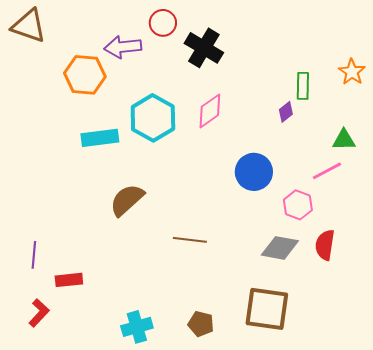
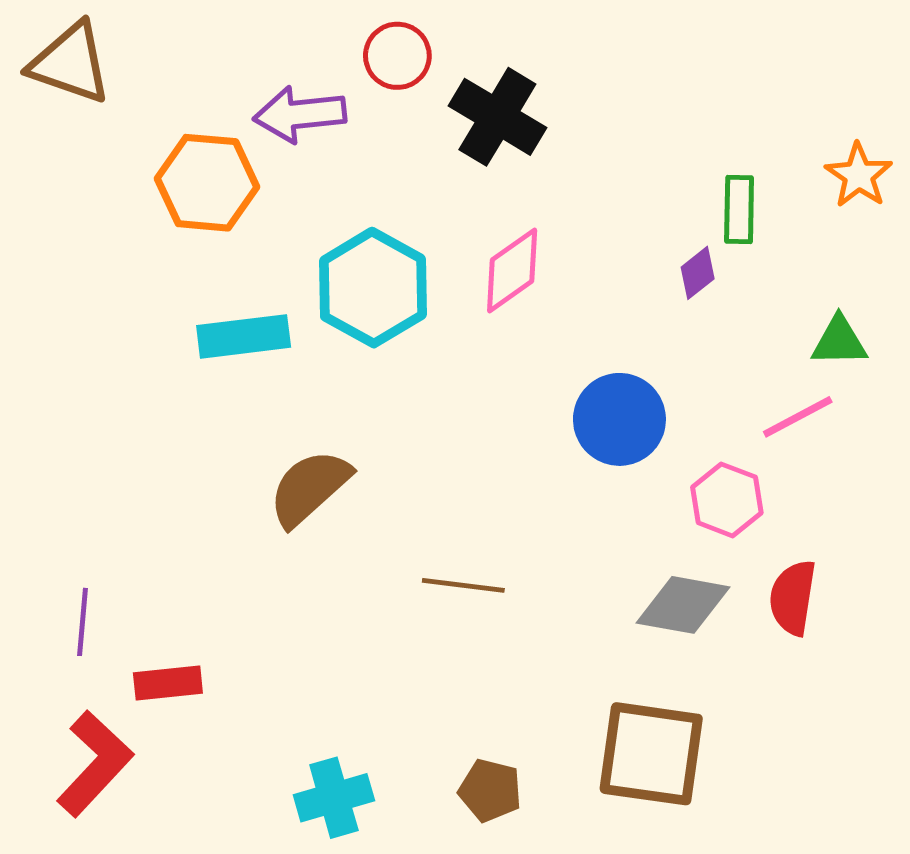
red L-shape: (39, 313) -> (95, 764), size x1.5

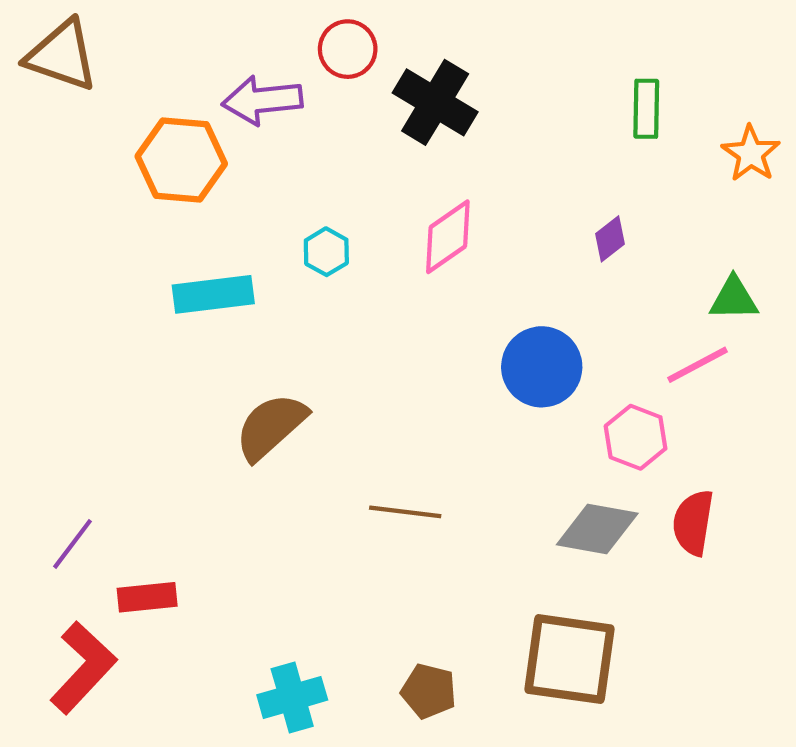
green rectangle: (739, 210) -> (646, 109), moved
cyan hexagon: (373, 288) -> (326, 252), size x0.5
purple line: (83, 622) -> (72, 544), turned 32

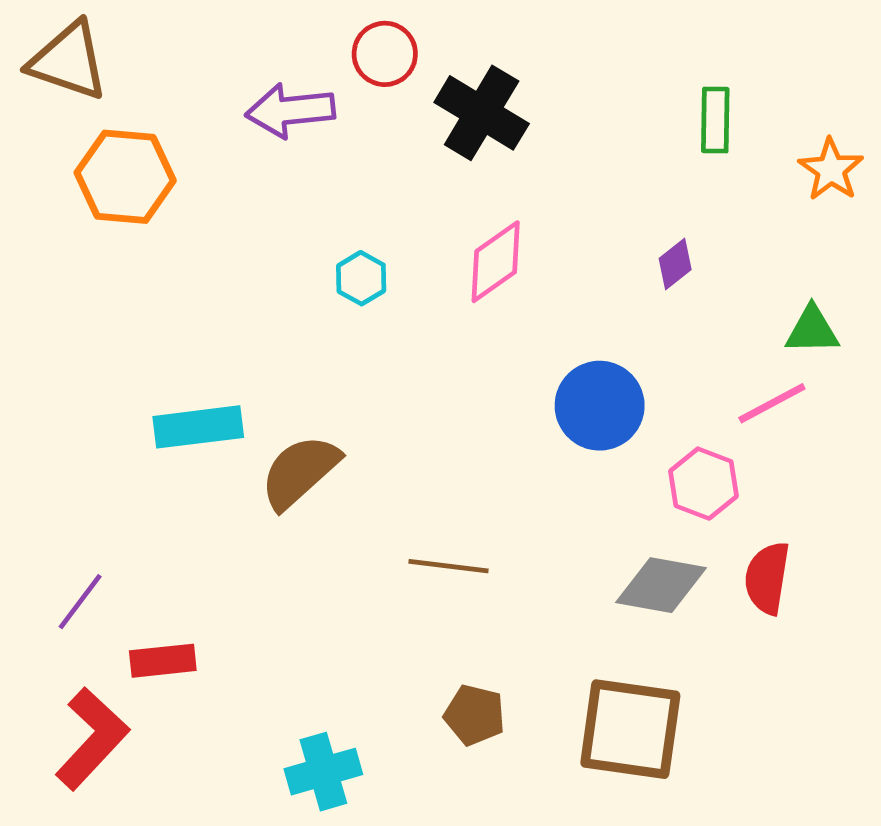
orange hexagon: (181, 160) -> (125, 177), moved
cyan rectangle: (213, 294) -> (198, 427), moved
brown pentagon: (429, 691) -> (474, 715), moved

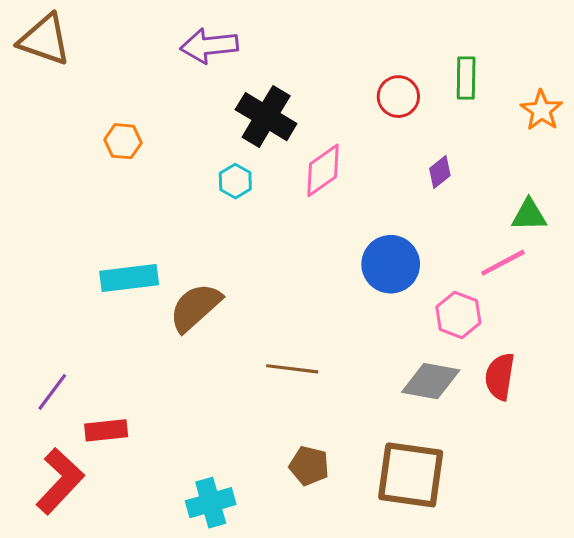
red circle: (385, 54) -> (398, 97), moved
purple arrow: (290, 111) -> (209, 46), moved
black cross: (482, 113) -> (266, 117), moved
orange hexagon: (125, 177) -> (123, 141), moved, size x0.6

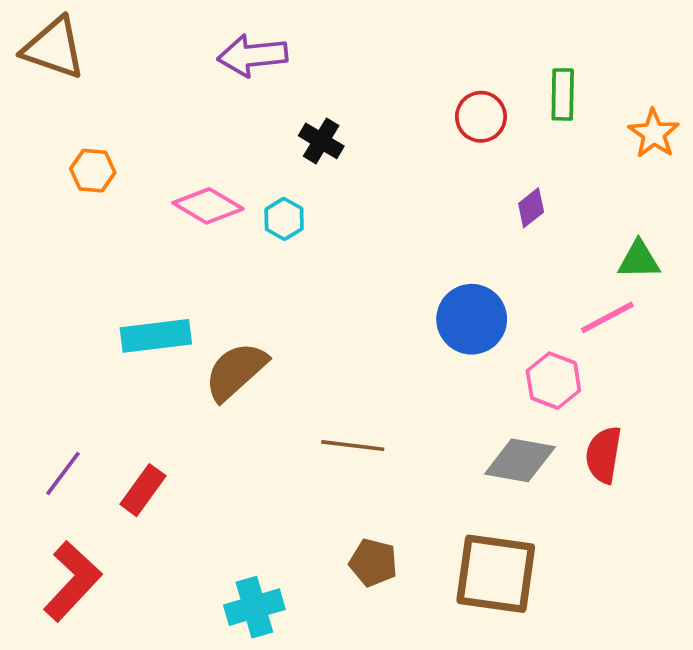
black cross: (266, 117) -> (321, 141), size x0.6
orange hexagon: (123, 141) -> (93, 171), moved
pink diamond: (323, 170) -> (208, 206), moved, turned 66
red rectangle: (106, 430) -> (143, 490), moved, turned -48

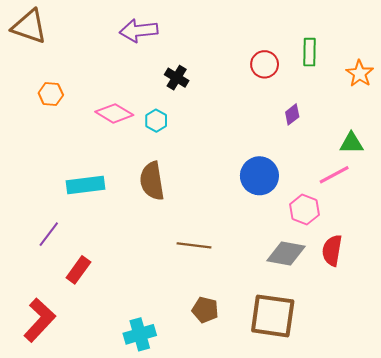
brown semicircle: (236, 371) -> (152, 181), moved, turned -57
purple line: (63, 473) -> (49, 234), moved

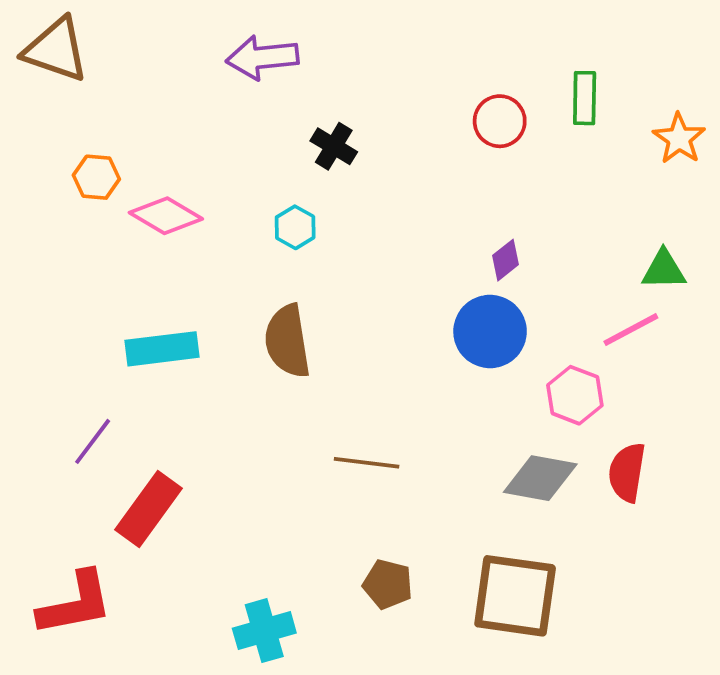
pink diamond: (114, 113) -> (166, 216), moved
purple diamond: (292, 114) -> (505, 260), moved
red rectangle: (78, 270) -> (149, 509), size x1.4
red L-shape: (40, 320) -> (75, 604), turned 36

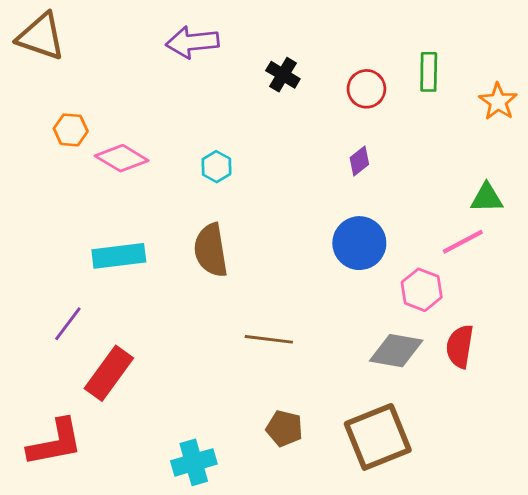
black cross: (334, 146) -> (283, 75), moved
purple diamond: (505, 260) -> (359, 161), moved
brown square: (515, 596) -> (378, 437), turned -30

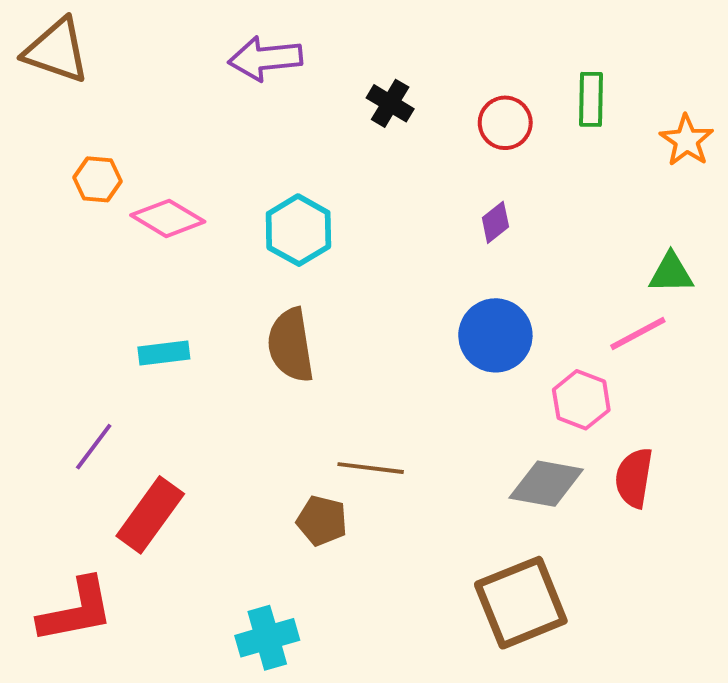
cyan hexagon: (216, 167) -> (298, 230), size x1.6
cyan rectangle: (119, 256) -> (164, 353), size x0.7
brown pentagon: (284, 428) -> (322, 521), moved

